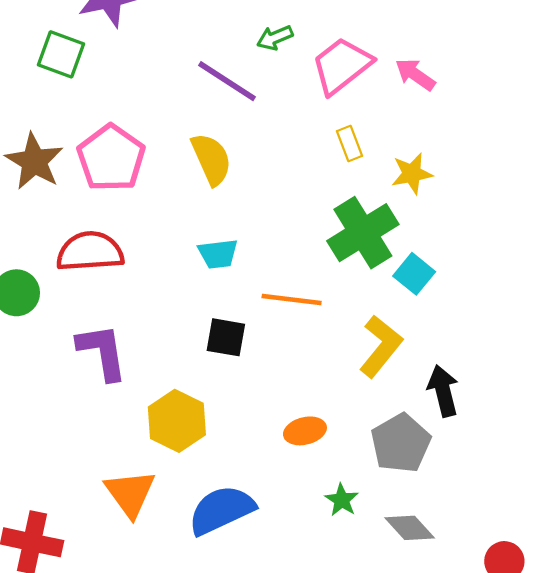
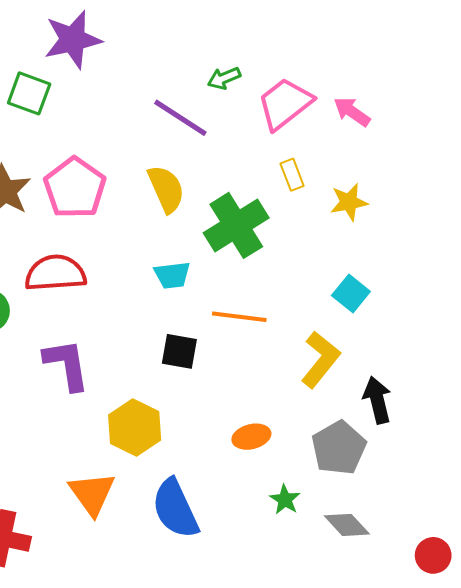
green cross: (363, 233) -> (236, 225), moved
blue semicircle: (221, 510) -> (175, 509), turned -90

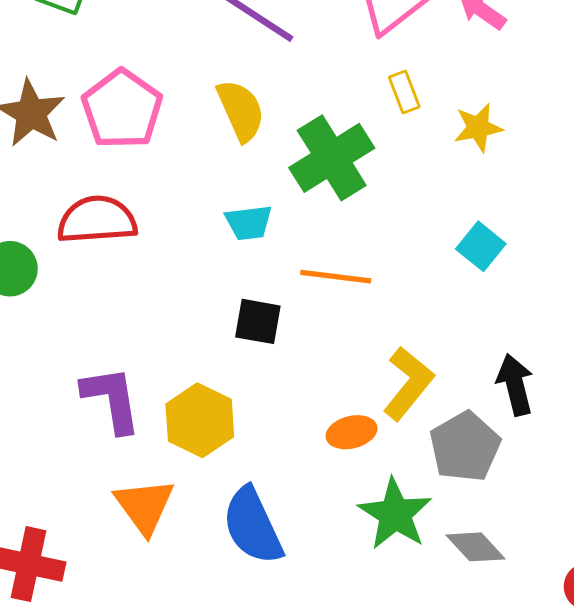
yellow L-shape: (320, 359) -> (408, 383), moved
purple L-shape: (67, 365) -> (111, 399), moved
green star: (285, 500) -> (395, 514), size x1.8

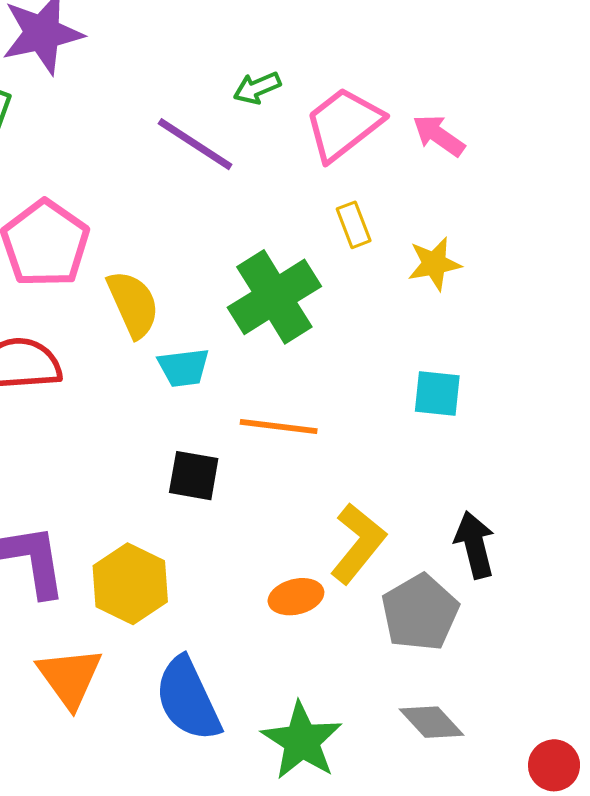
yellow semicircle: (241, 110) -> (133, 304), moved
cyan square: (481, 246) -> (437, 393), turned -33
green star: (395, 514) -> (302, 741), moved

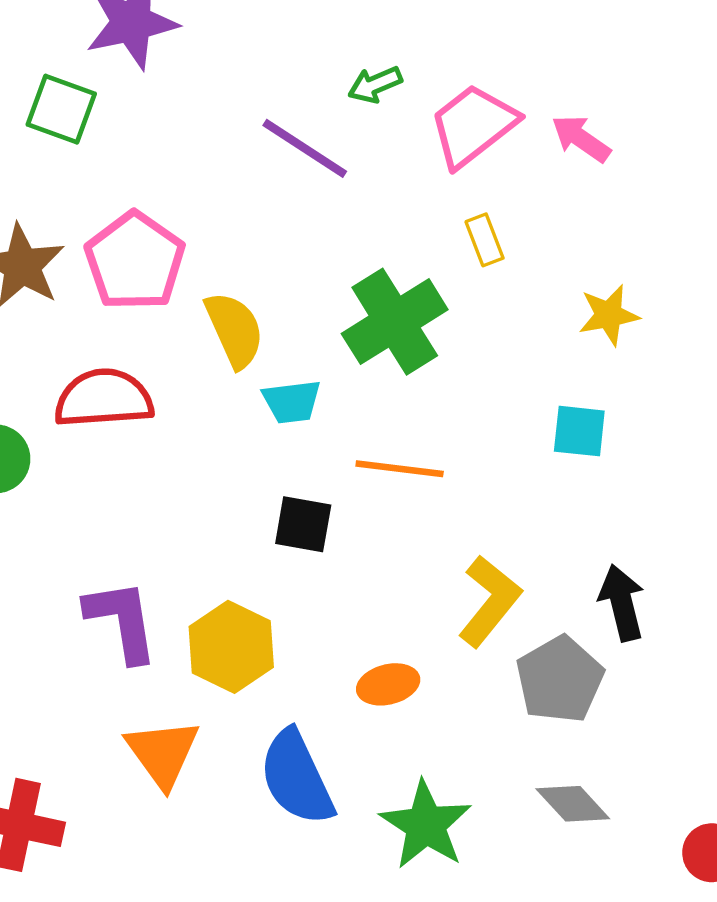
yellow star: (434, 264) -> (609, 315), moved
orange ellipse: (296, 597) -> (388, 684), moved

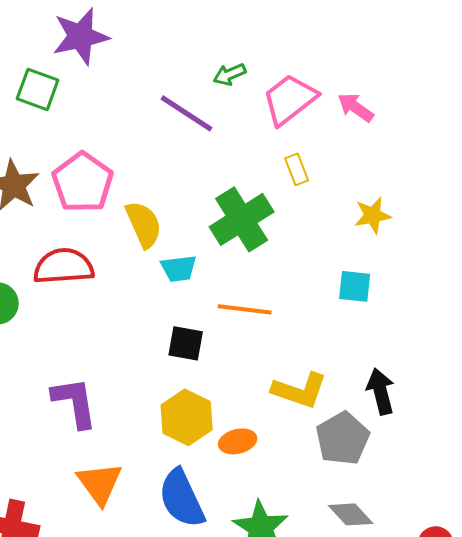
yellow L-shape: (489, 601) -> (300, 390), turned 70
yellow hexagon: (231, 647) -> (187, 417), moved

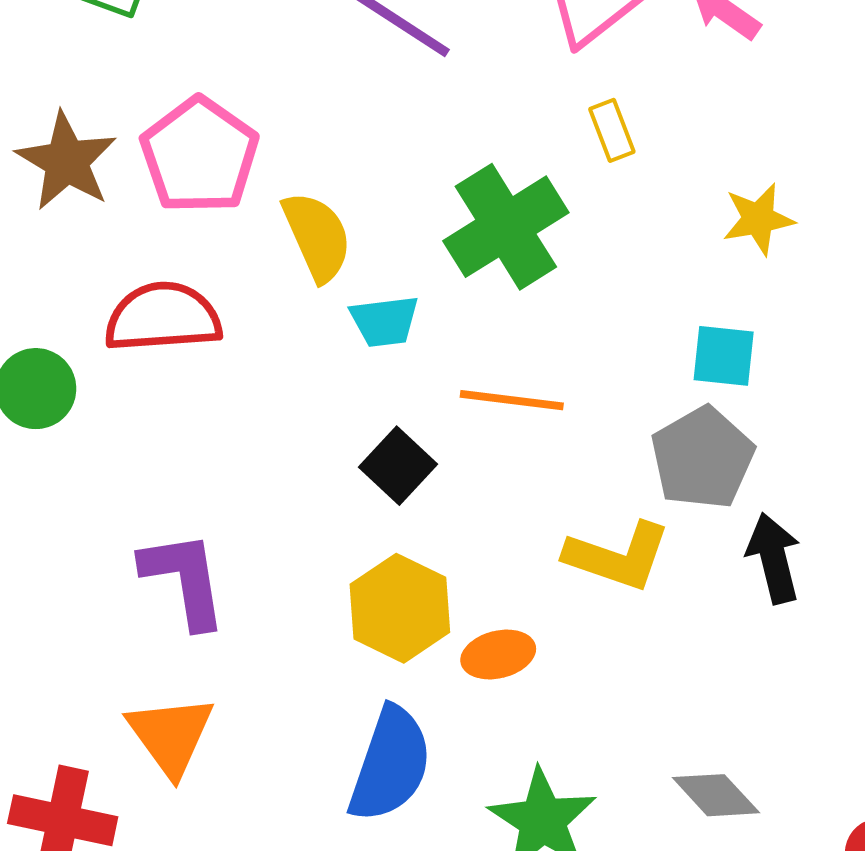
black square: (186, 343) -> (398, 466), turned 33
gray pentagon: (343, 438) -> (702, 458), moved
orange triangle: (100, 483) -> (171, 735), moved
blue semicircle: (182, 498) -> (390, 764), turned -136

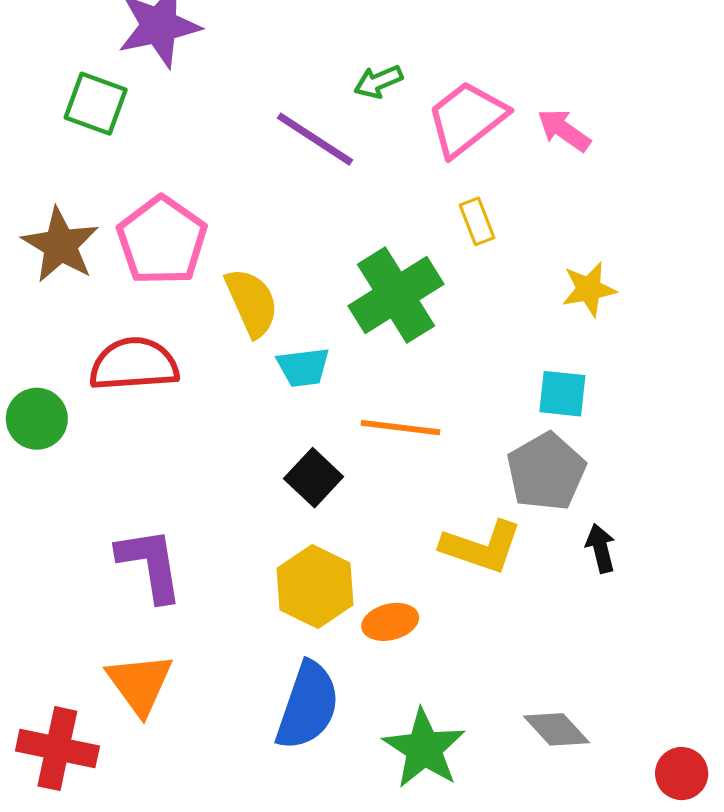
black arrow: (774, 558) -> (601, 548), size x0.7

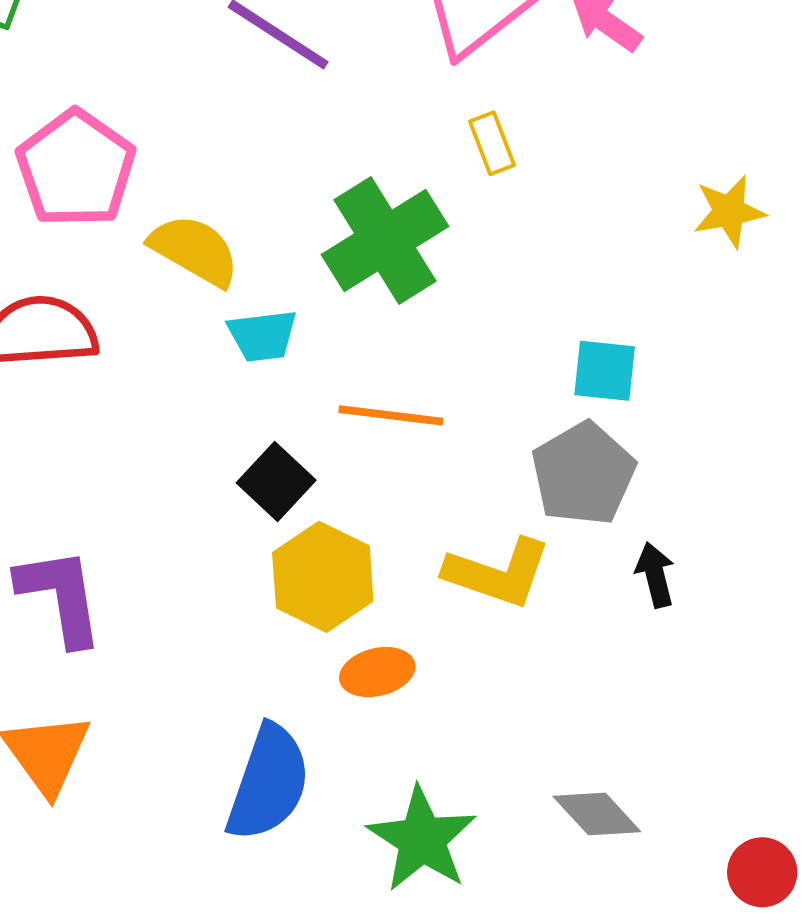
yellow star: (589, 289) -> (729, 211), moved
yellow semicircle: (252, 302) -> (195, 250), turned -36
yellow hexagon: (315, 587) -> (323, 577), moved

